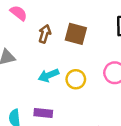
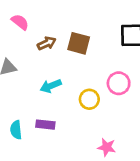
brown arrow: (45, 34) -> (47, 43), turned 48
yellow circle: (76, 79) -> (89, 99), moved

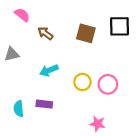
brown arrow: (47, 43) -> (45, 33), turned -119
brown square: (79, 43) -> (86, 33), moved
pink circle: (119, 83) -> (108, 84), moved

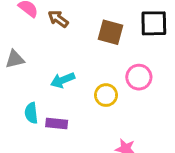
brown arrow: (45, 33) -> (58, 19), moved
pink circle: (108, 84) -> (139, 77), moved
cyan semicircle: (19, 109) -> (31, 113), moved

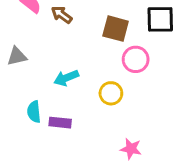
pink circle: (139, 77) -> (136, 59), moved

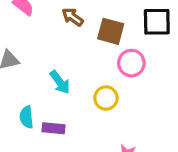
brown arrow: (62, 15) -> (73, 17), moved
cyan arrow: (66, 78) -> (60, 82), turned -105

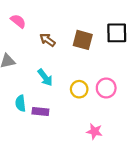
brown arrow: (73, 17) -> (47, 40), moved
pink circle: (131, 63) -> (106, 88), moved

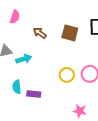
pink semicircle: (18, 21) -> (15, 17), turned 72
cyan arrow: (45, 77) -> (24, 59), moved, turned -70

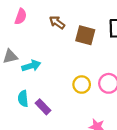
brown arrow: (40, 33) -> (57, 22), moved
purple rectangle: (34, 94) -> (43, 107), turned 40

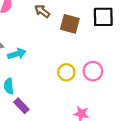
purple rectangle: (43, 107) -> (21, 106), moved

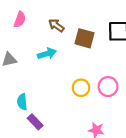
cyan arrow: (17, 54) -> (47, 54), moved

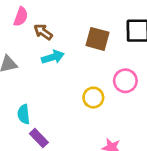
brown arrow: (56, 25) -> (43, 32), moved
pink circle: (108, 87) -> (125, 81), moved

